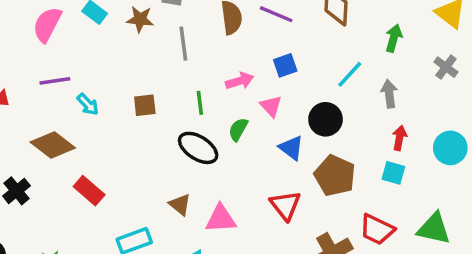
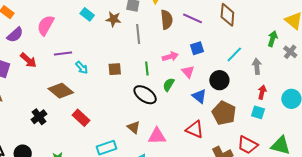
pink semicircle: (47, 25) -> (46, 25), moved
green arrow: (394, 38) -> (273, 39), moved
red triangle: (285, 205) -> (195, 129), turned -30

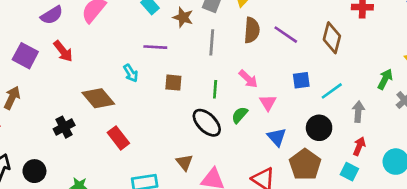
blue square: (197, 48) -> (301, 80), moved
purple line: (63, 54) -> (155, 47), moved
pink arrow: (170, 56) -> (248, 79), turned 49
black circle: (219, 80) -> (319, 128), moved

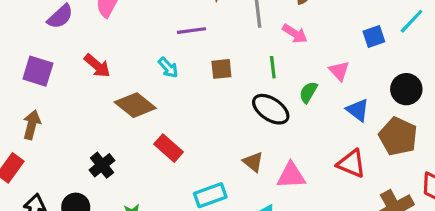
red arrow: (63, 51) -> (97, 66), moved
pink arrow: (248, 79) -> (295, 34), moved
cyan line: (332, 91) -> (412, 21), moved
black cross: (64, 127) -> (102, 165), moved

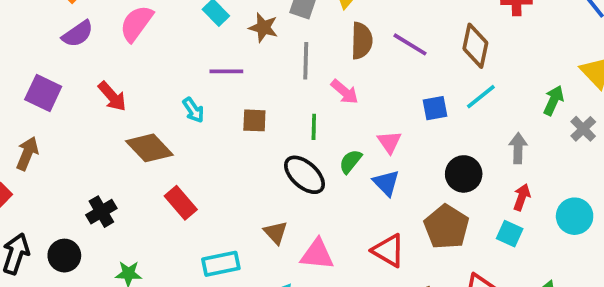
blue triangle: (358, 110) -> (386, 183), moved

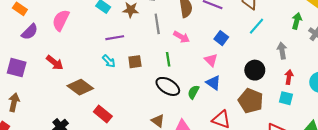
blue square: (435, 108) -> (221, 38), moved, turned -32
cyan arrow: (193, 110) -> (109, 61), moved
green semicircle: (350, 161) -> (193, 92), moved

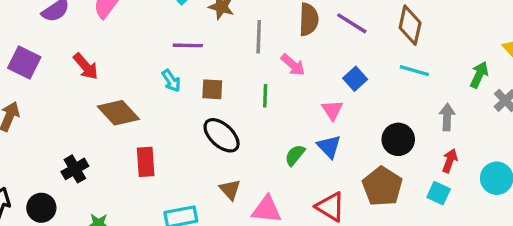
cyan line: (257, 26) -> (414, 71), turned 54
black ellipse: (168, 86) -> (222, 135), moved
red rectangle: (103, 114) -> (146, 162), turned 36

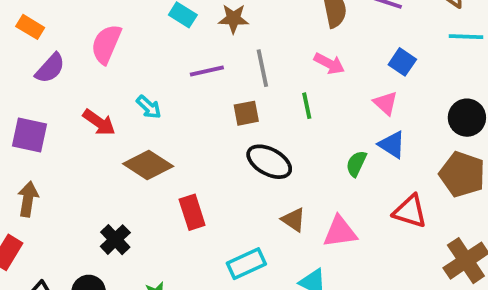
gray line: (259, 37) -> (262, 68), moved
cyan arrow: (171, 81) -> (149, 107), moved

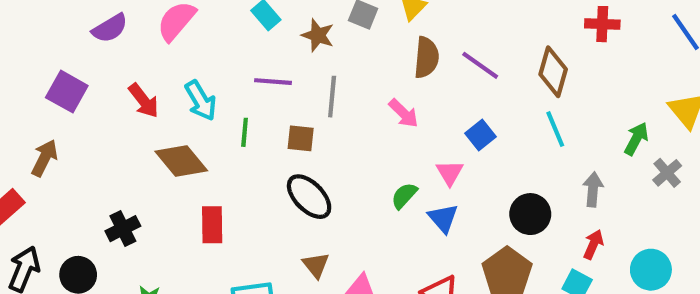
cyan line: (466, 37) -> (555, 129), turned 48
green line: (307, 106) -> (245, 132), moved
cyan arrow: (149, 107) -> (201, 101), size x1.4
green semicircle: (356, 164) -> (404, 196), moved

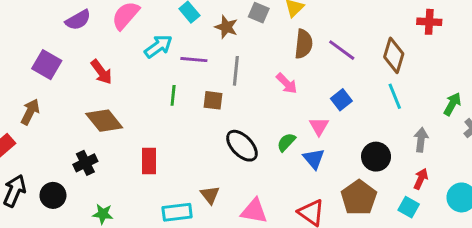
cyan arrow: (201, 101) -> (158, 46), moved, turned -96
brown diamond: (181, 161) -> (104, 121), moved
black ellipse: (309, 197) -> (242, 146), moved
brown triangle: (316, 265) -> (210, 195), moved

